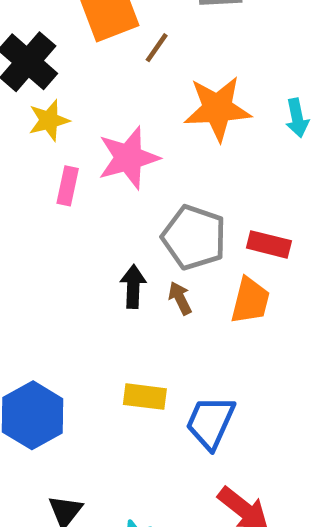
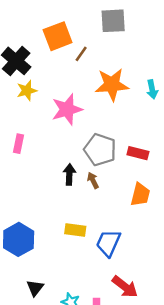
pink rectangle: (68, 186) -> (19, 144), moved
orange trapezoid: (250, 301) -> (140, 195), moved

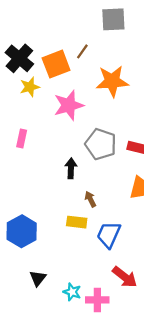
orange square: (58, 36) -> (56, 64), moved
brown arrow: (93, 180) -> (90, 199), moved

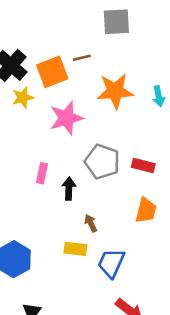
brown line: (82, 51) -> (82, 58), turned 42
pink rectangle: (22, 138) -> (42, 173), moved

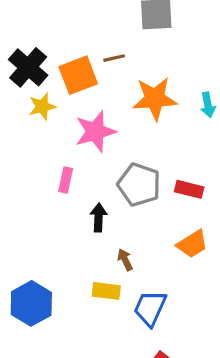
pink rectangle: (42, 173) -> (66, 180), moved
orange trapezoid: (146, 210) -> (192, 244), turned 44

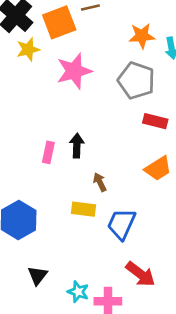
orange star: (155, 99) -> (142, 36), moved, size x0.7
pink rectangle: (66, 180) -> (48, 152), moved
gray pentagon: (139, 185) -> (136, 81), moved

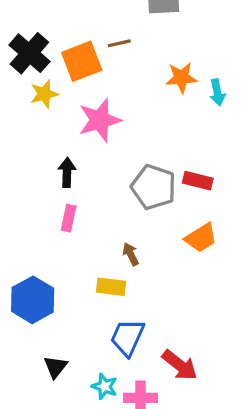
gray pentagon: (136, 81) -> (154, 187), moved
black arrow: (77, 146) -> (67, 172), moved
blue trapezoid: (121, 224) -> (127, 337), moved

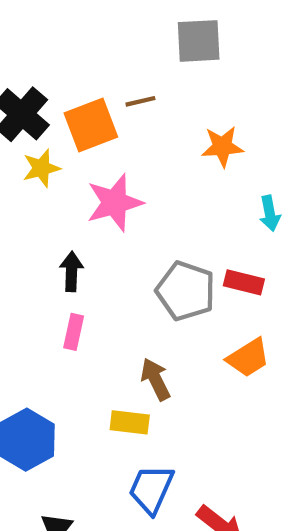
cyan arrow: (217, 92) -> (270, 213), moved
brown arrow: (131, 254) -> (156, 379), size x1.4

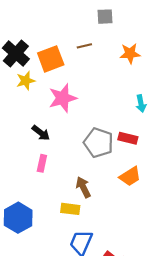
gray square: (199, 41) -> (105, 17), size x0.7
brown line: (140, 101) -> (84, 46), moved
orange star: (222, 147) -> (130, 53), moved
black arrow: (71, 272) -> (41, 133), turned 126

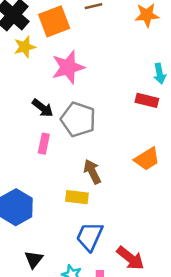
red rectangle: (128, 138) -> (147, 100), moved
gray pentagon: (98, 143) -> (78, 119), moved

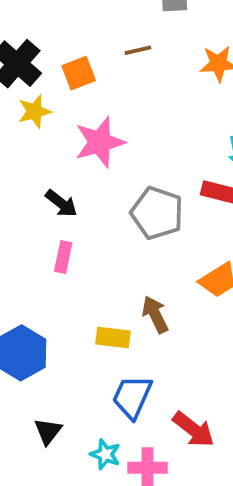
orange square: (54, 21) -> (79, 73), size x0.7
gray pentagon: (78, 119) -> (157, 213), moved
brown arrow: (92, 172) -> (155, 314), moved

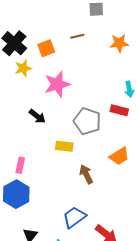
pink rectangle: (63, 257) -> (20, 165), moved
yellow rectangle: (113, 337) -> (64, 146), moved
blue trapezoid: (132, 397) -> (74, 217), turned 30

